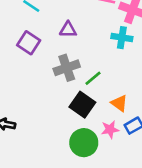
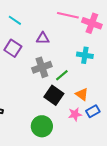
cyan cross: (122, 38) -> (85, 55), moved
green circle: (84, 143) -> (42, 126), moved

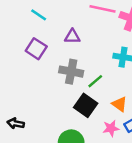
gray cross: (42, 67) -> (71, 72), turned 30

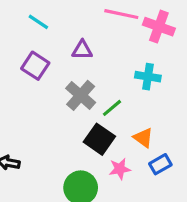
gray cross: (71, 72) -> (81, 95), turned 30
pink star: (111, 128) -> (120, 169), moved

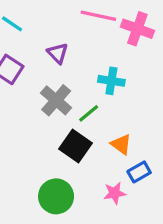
purple triangle: (82, 50) -> (58, 53), turned 45
cyan cross: (148, 77) -> (111, 81), moved
pink star: (120, 169) -> (115, 193), moved

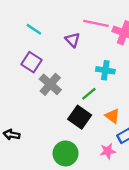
purple triangle: (58, 53) -> (73, 40), moved
gray cross: (56, 100) -> (50, 84), moved

